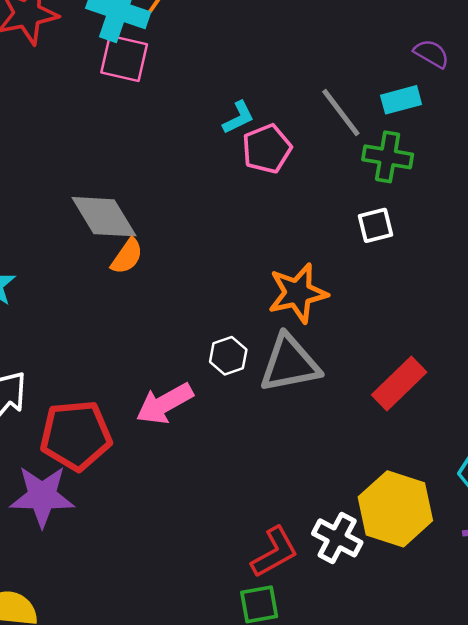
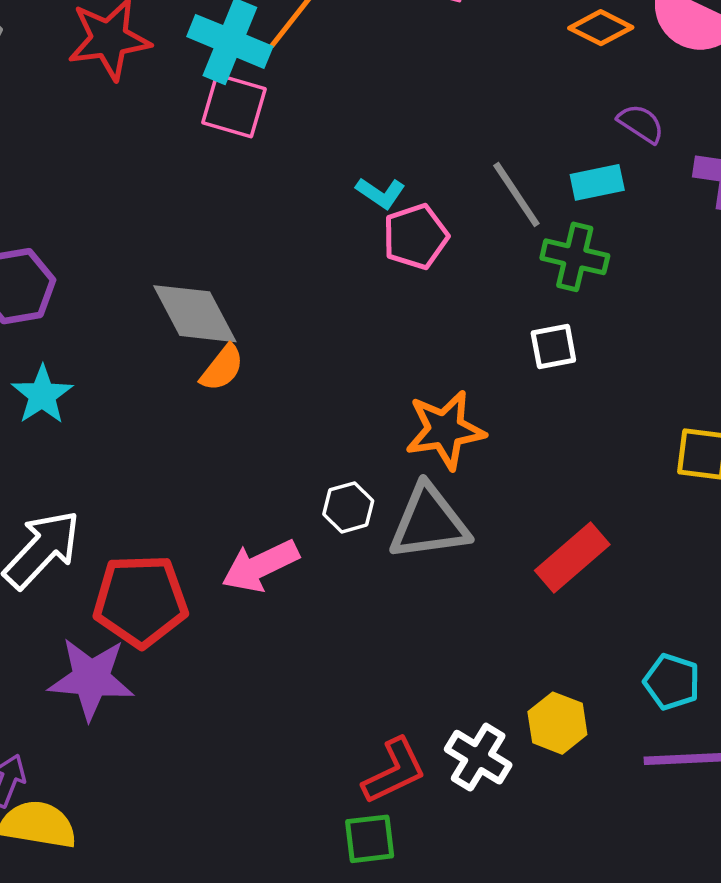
cyan L-shape: (238, 118) -> (381, 193), turned 57
yellow hexagon: (395, 509) -> (557, 723), size x0.6

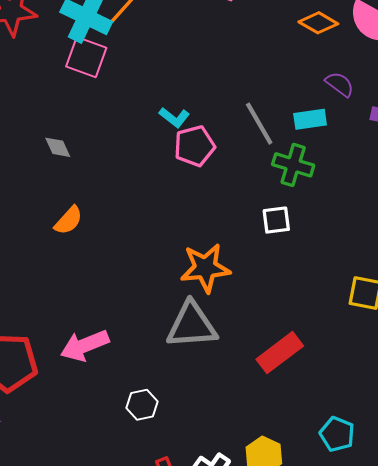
gray diamond: (195, 314) -> (58, 147), moved, size x0.5
white hexagon: (348, 507) -> (142, 405), moved

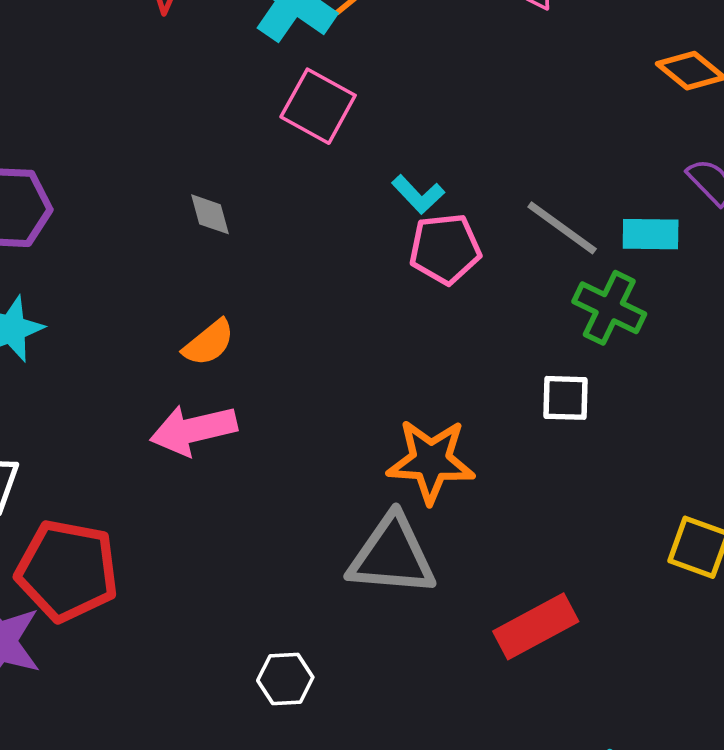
pink square: (86, 57) -> (318, 106), moved
gray line: (259, 124) -> (562, 228), turned -33
pink arrow: (85, 345) -> (193, 430), moved

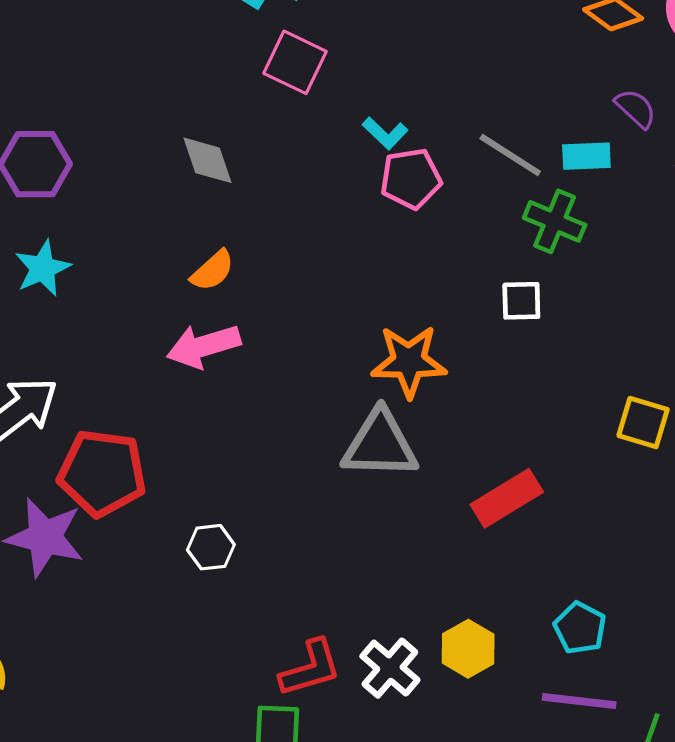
gray diamond: (210, 214) -> (207, 160), size x1.4
white hexagon: (285, 679) -> (211, 547), moved

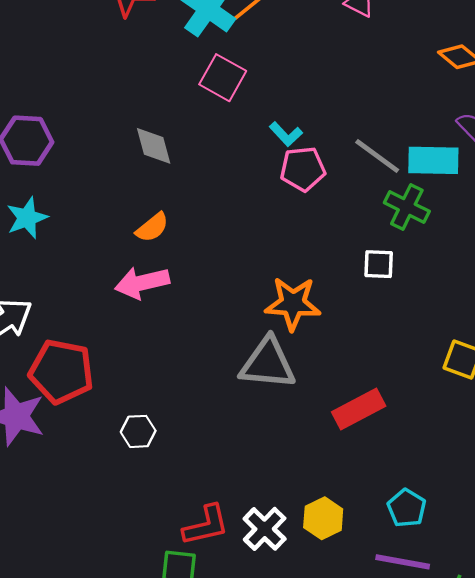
cyan rectangle: (586, 156) -> (433, 160), size x1.4

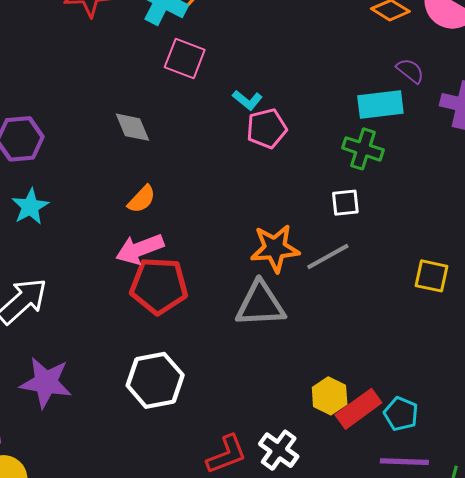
gray line: (377, 156) -> (328, 256), moved, turned -57
red pentagon: (61, 372) -> (159, 286), moved
red rectangle: (359, 409) -> (358, 409), moved
white hexagon: (138, 431) -> (155, 380), size x1.8
yellow hexagon: (323, 518) -> (330, 396), moved

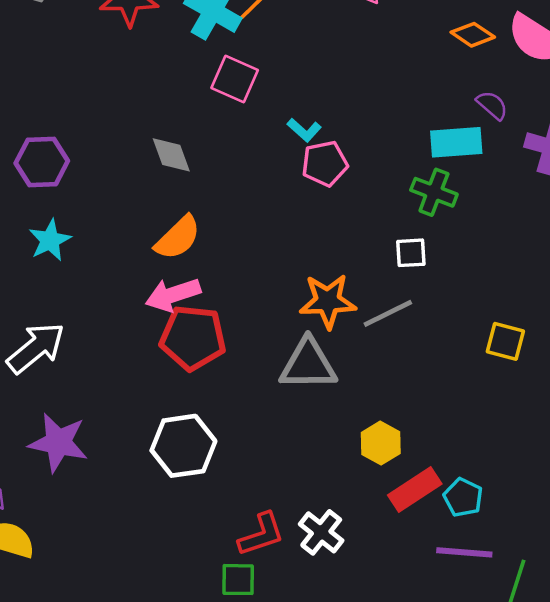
orange semicircle: (142, 199) -> (178, 238), size x1.4
yellow hexagon: (330, 396) -> (381, 443), moved

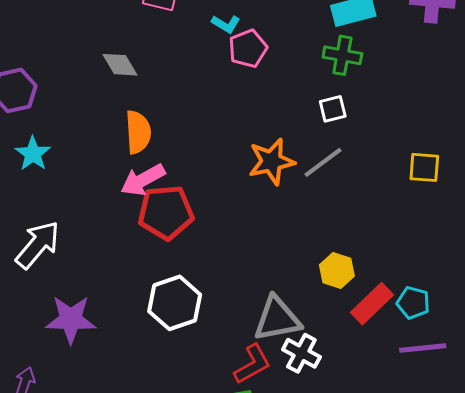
orange semicircle: (178, 238) -> (138, 132), turned -39
gray triangle: (308, 364) -> (277, 319), moved

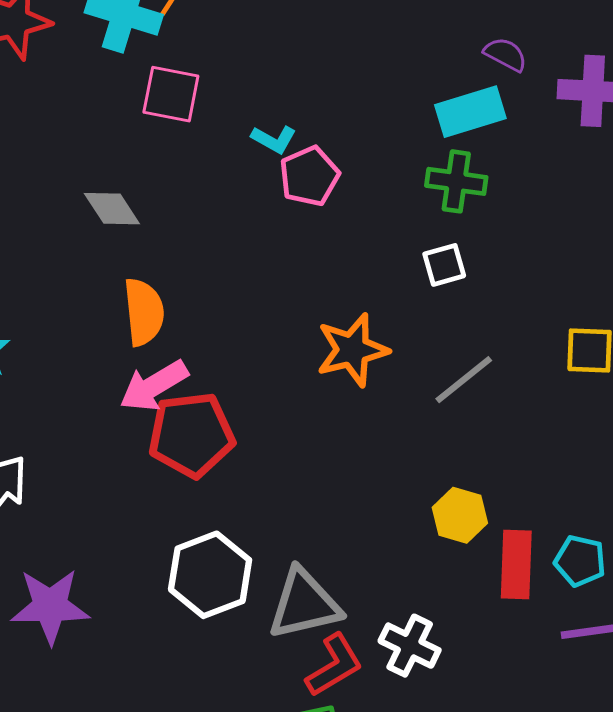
gray line: (323, 162) -> (464, 380), moved
red rectangle: (372, 304) -> (516, 565), turned -42
gray triangle: (277, 319) -> (304, 604), moved

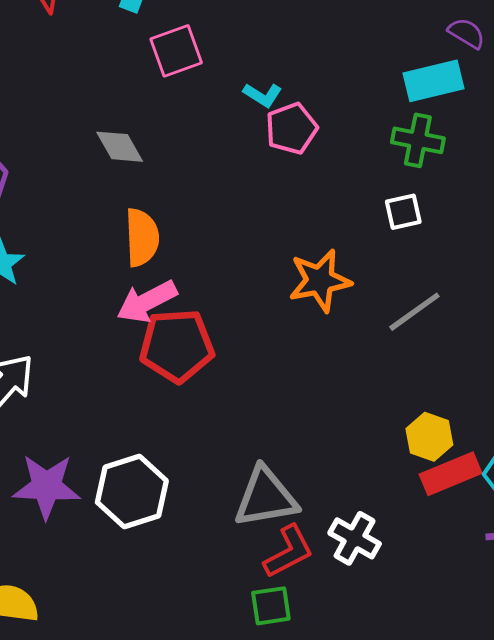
pink square: (171, 94) -> (176, 51), turned -34
yellow hexagon: (460, 515) -> (429, 437), moved
red rectangle: (516, 565) -> (451, 474), turned 62
white hexagon: (210, 575) -> (132, 492), moved

